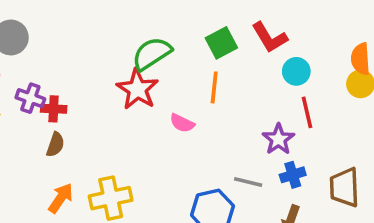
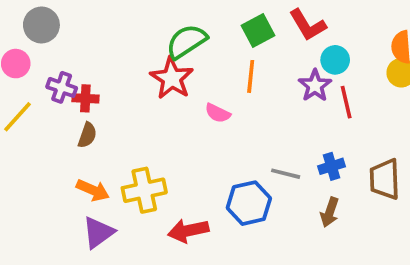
purple star: (278, 139) -> (315, 86), moved
orange arrow: (61, 198) -> (93, 190), turned 80

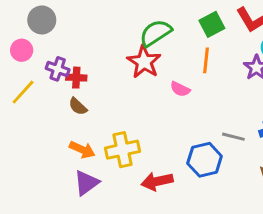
brown semicircle: (87, 135) -> (78, 106), turned 114

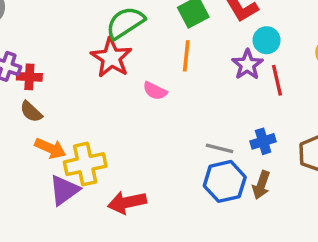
orange arrow: (82, 150) -> (50, 148), moved
blue hexagon: (205, 160) -> (225, 181), moved
purple triangle: (86, 183) -> (64, 190), moved

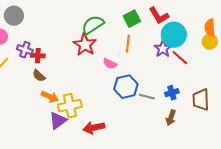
cyan circle: (267, 40) -> (174, 35), size x1.6
red line: (277, 80) -> (180, 58), turned -36
blue hexagon: (225, 181) -> (126, 87), moved

